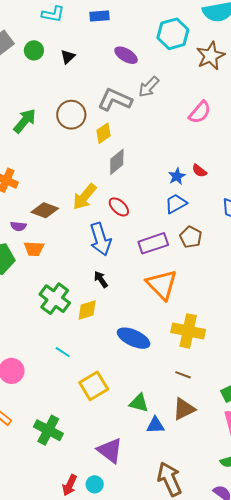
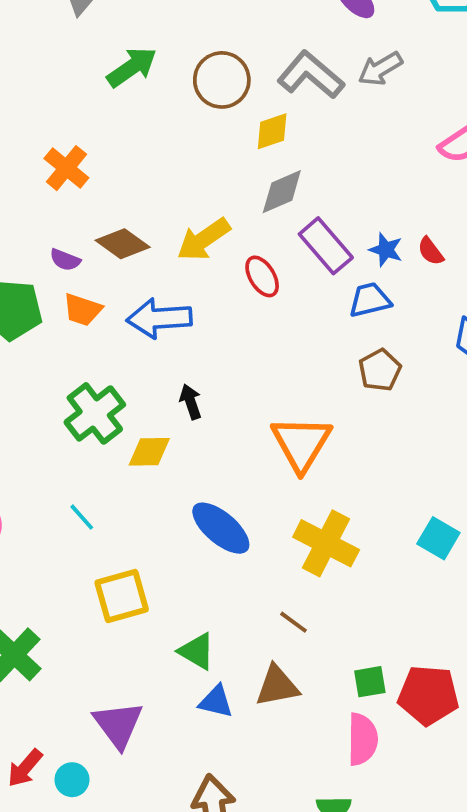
blue star: (177, 176) -> (386, 250), turned 30
blue arrow: (100, 239) -> (159, 318), moved, turned 88
purple rectangle: (153, 243) -> (326, 246), moved, turned 52

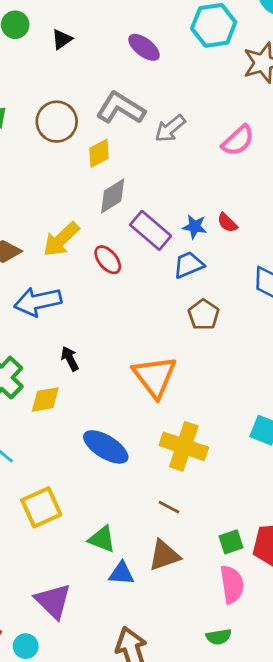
gray arrow: (380, 69) -> (170, 128), moved

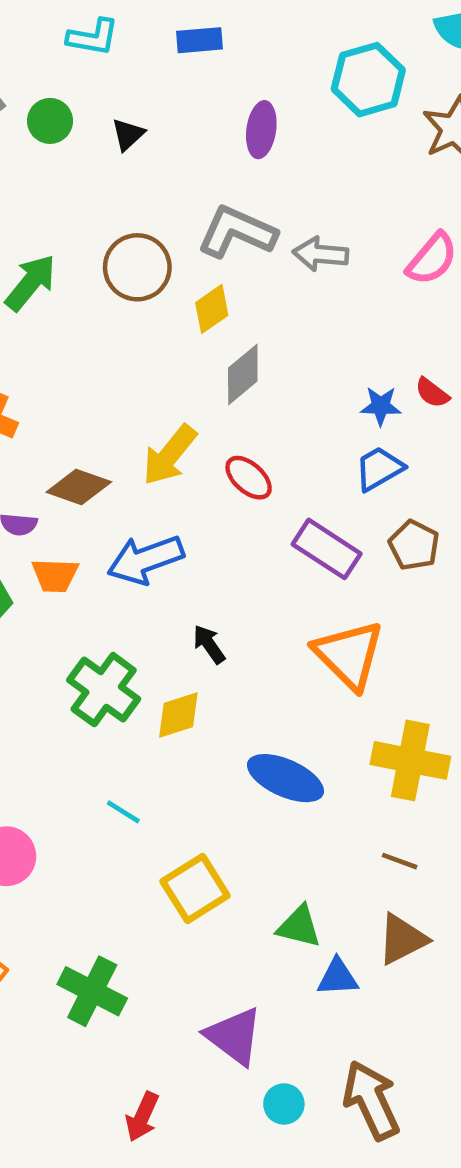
purple ellipse: (144, 47) -> (261, 130), turned 68
gray arrow: (170, 128) -> (320, 254), turned 52
purple rectangle: (151, 230) -> (327, 549), moved
cyan circle: (26, 646) -> (284, 1104), moved

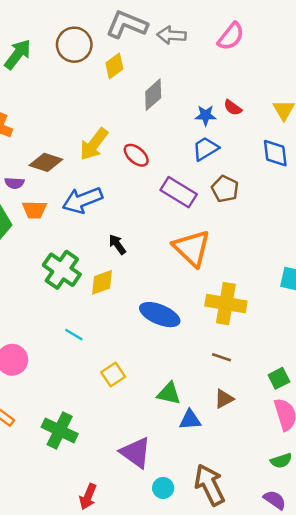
gray diamond: (243, 374) -> (153, 95), moved
yellow square: (195, 889) -> (113, 374), size x0.7
brown triangle: (402, 939) -> (224, 399), size x0.7

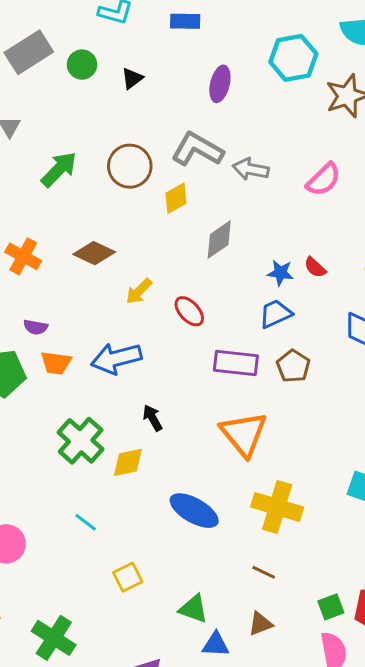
yellow arrow: (94, 144) -> (139, 291), size x0.7
brown diamond: (46, 162) -> (94, 253), moved
purple rectangle: (179, 192) -> (236, 363), turned -32

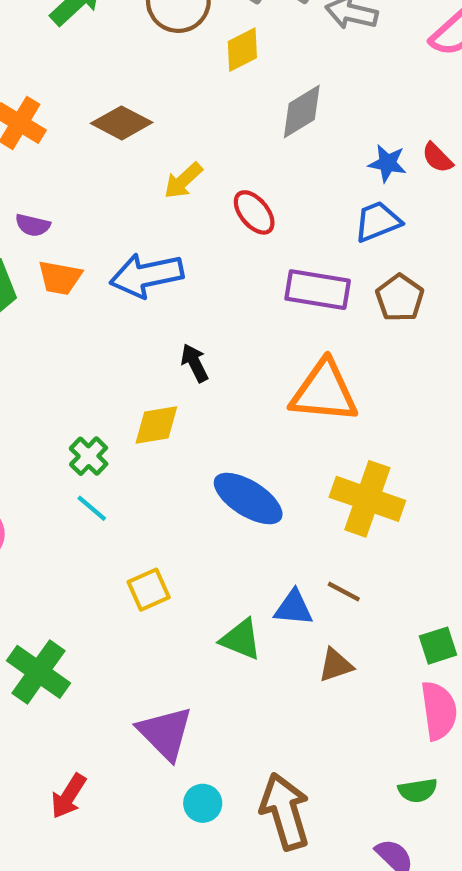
orange triangle: (244, 434) -> (324, 392), turned -48
green cross: (81, 441) -> (89, 456), moved, size x0.6
blue triangle: (216, 645) -> (294, 608), moved

